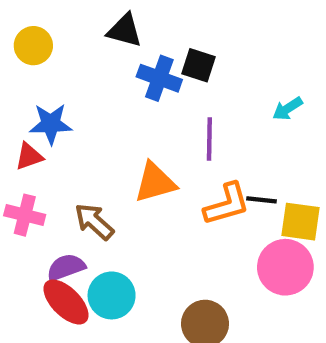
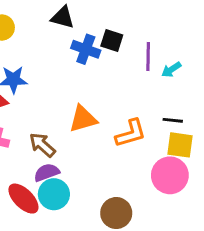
purple line: (209, 139) -> (148, 56), moved
black line: (261, 200) -> (173, 120), moved
purple semicircle: (66, 267) -> (47, 172), moved

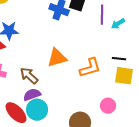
pink circle: (170, 175) -> (108, 106), moved, size x0.6

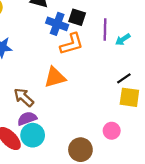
black line: (119, 59) -> (124, 78), turned -40
orange L-shape: (90, 68) -> (72, 44), moved

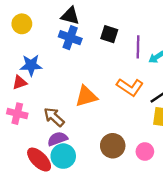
blue cross: (57, 24) -> (70, 38), moved
orange L-shape: (72, 44) -> (130, 87), moved, turned 50
brown circle: (80, 150) -> (113, 146), moved

